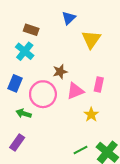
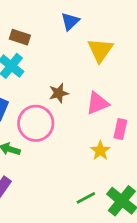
pink rectangle: (99, 85) -> (120, 129), moved
pink triangle: (75, 91) -> (97, 103), moved

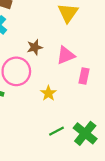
yellow star: (100, 151) -> (48, 93), moved

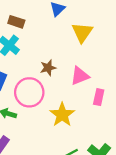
yellow star: (48, 93) -> (62, 115), size x1.5

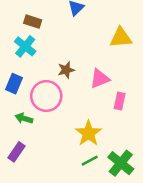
yellow triangle: (82, 32) -> (121, 38), moved, turned 50
yellow star: (62, 115) -> (88, 133), moved

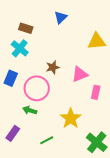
green arrow: (24, 118) -> (30, 110), moved
green line: (90, 161) -> (47, 140), moved

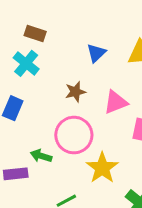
blue triangle: (61, 17) -> (96, 53), moved
pink circle: (37, 88) -> (74, 135), moved
purple rectangle: (13, 133) -> (16, 174), moved, turned 49

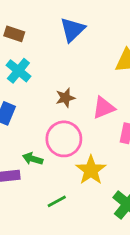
brown rectangle: (35, 34) -> (14, 34), moved
blue triangle: (96, 53) -> (72, 30), moved, size x1.4

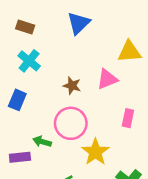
brown star: (65, 98) -> (72, 86), turned 30
pink triangle: (104, 108) -> (107, 79), moved

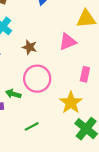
brown star: (72, 86) -> (30, 47), moved
yellow star: (95, 152) -> (71, 103), moved

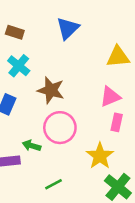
pink triangle: (68, 42) -> (110, 97), moved
brown star: (30, 47) -> (51, 90), size x1.5

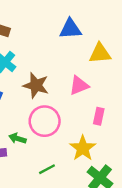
blue triangle: (68, 28) -> (70, 29), moved, turned 40
pink triangle: (110, 97) -> (79, 85), moved
green line: (53, 184) -> (47, 169), moved

